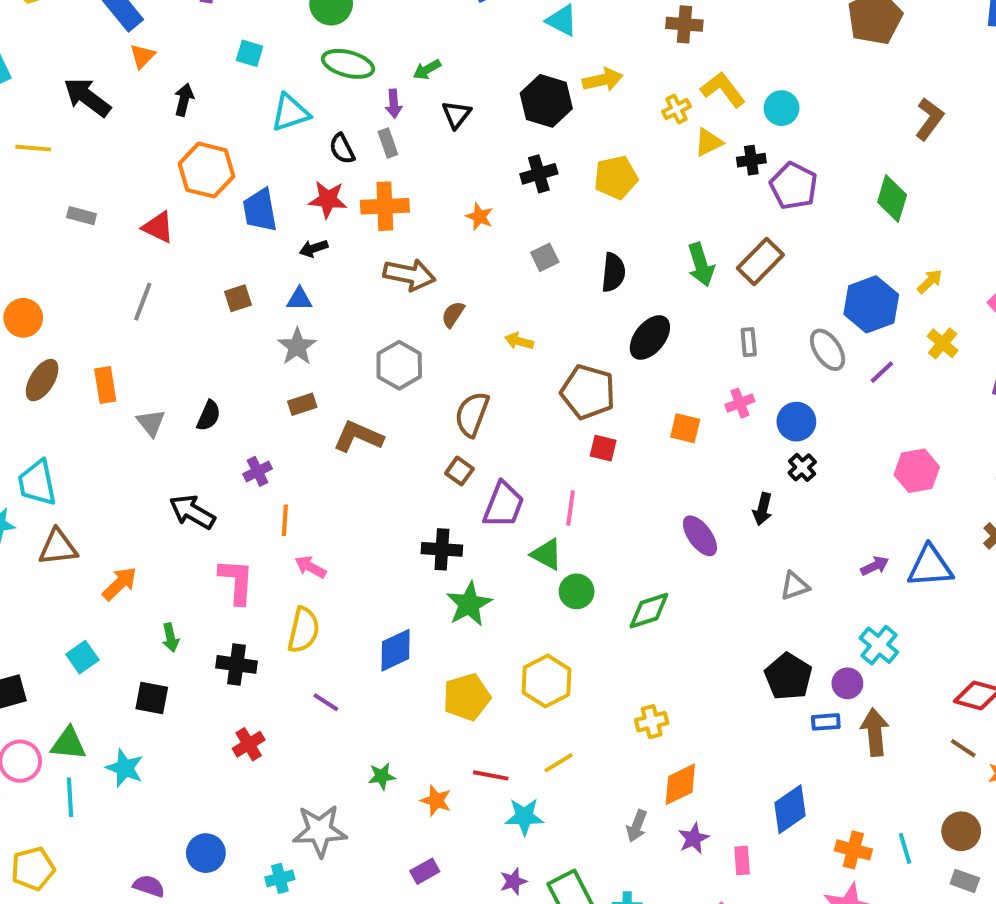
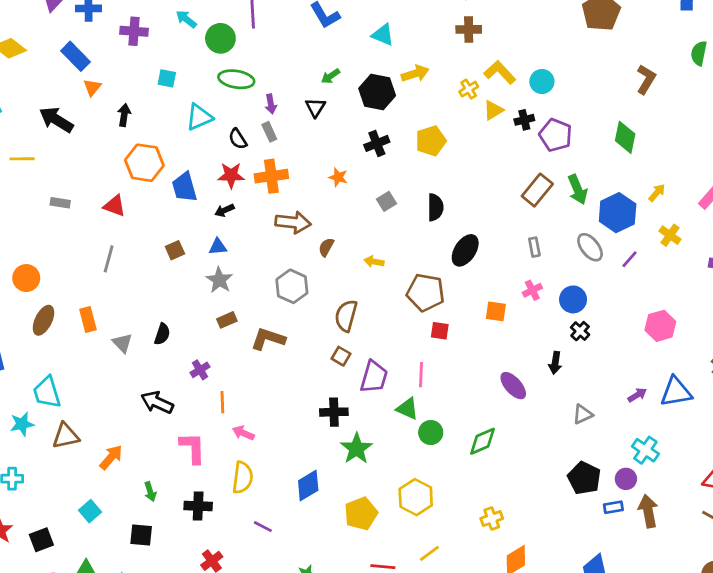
green arrow: (427, 70) -> (331, 76), moved
green arrow: (701, 265) -> (578, 190), moved

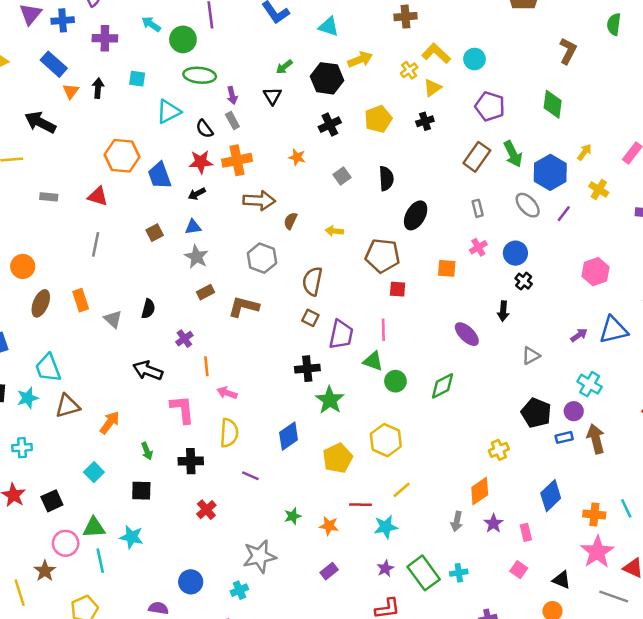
black arrow: (124, 115) -> (98, 88), moved
black cross: (524, 120) -> (425, 121), moved
yellow cross: (492, 519) -> (499, 450), moved

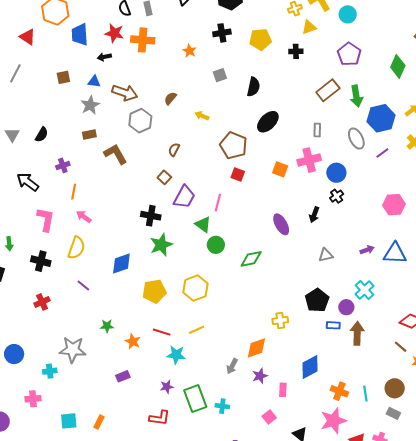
brown arrow: (259, 201) -> (125, 93), moved
pink cross: (478, 247) -> (309, 160), size x1.6
brown semicircle: (312, 281) -> (174, 150), size x0.6
brown L-shape: (244, 307) -> (115, 154), turned 30

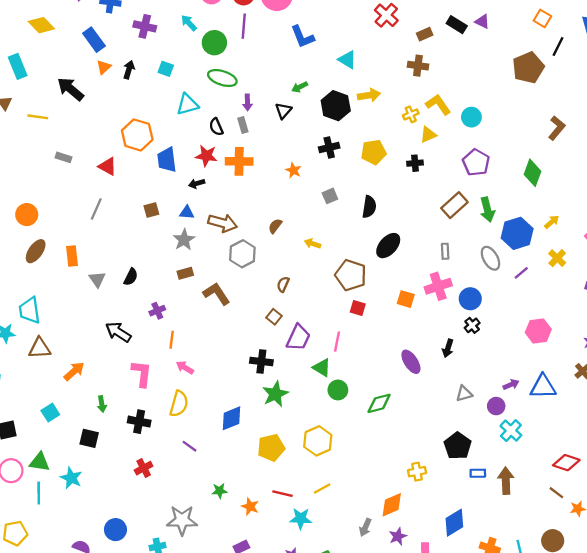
purple circle: (346, 307) -> (496, 406), moved

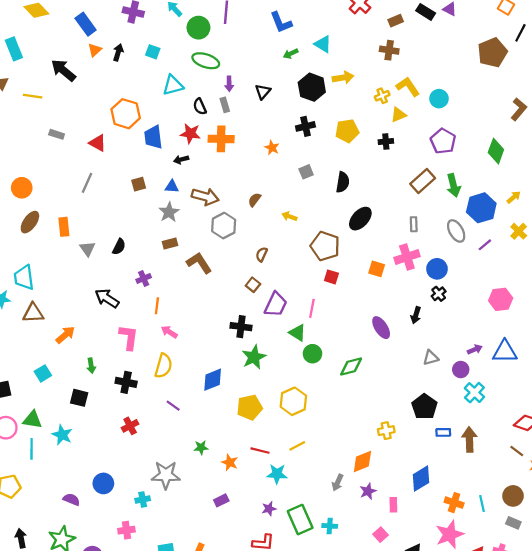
green arrow: (300, 87) -> (291, 54), moved

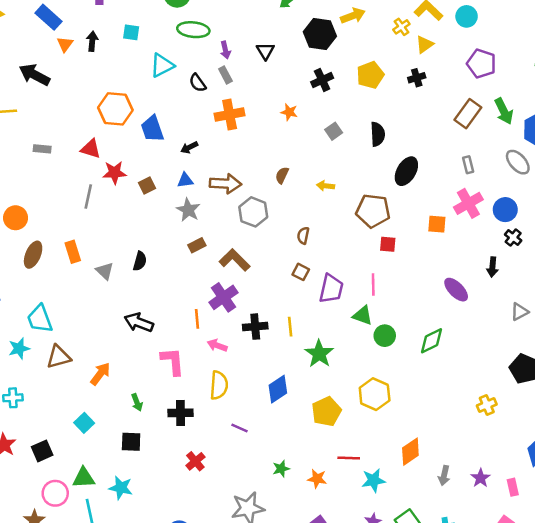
red star: (190, 134) -> (114, 173), moved
purple cross: (144, 278) -> (223, 297), moved, size x1.6
black cross: (241, 327) -> (255, 327), moved
yellow line: (297, 446) -> (290, 327), moved, turned -56
orange diamond: (362, 462) -> (410, 452), moved

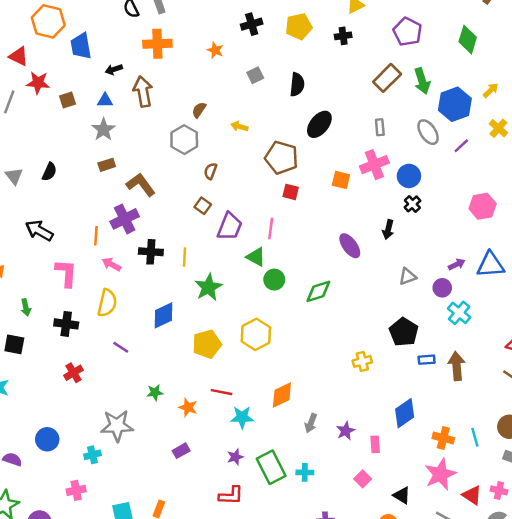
brown arrow: (225, 184) -> (143, 91), moved, turned -112
gray hexagon: (253, 212) -> (184, 140), moved

